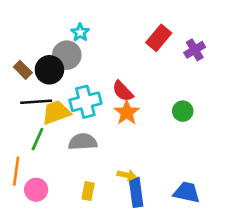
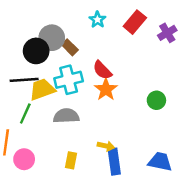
cyan star: (80, 32) -> (97, 20), moved
brown rectangle: (23, 70) -> (70, 47), moved
green circle: (183, 111) -> (156, 100), moved

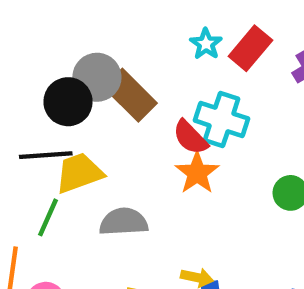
cyan star: (97, 20) -> (206, 44), moved
brown rectangle: (70, 47) -> (130, 95), size x1.6
cyan cross: (69, 80) -> (221, 120), moved, turned 32

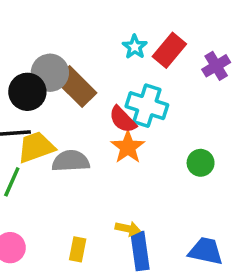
gray semicircle: (124, 222) -> (71, 161), moved

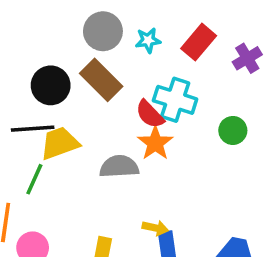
cyan star: (135, 47) -> (148, 40), moved, turned 30
gray circle: (50, 73) -> (103, 31), moved
gray semicircle: (71, 161) -> (119, 167), moved
green circle: (201, 163) -> (233, 130), moved

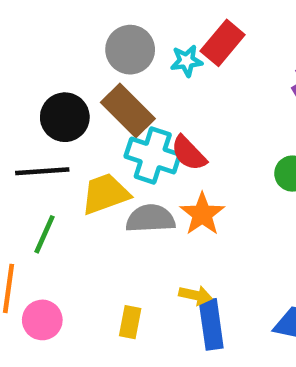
red rectangle: (199, 42) -> (223, 43), moved
cyan cross: (175, 100) -> (153, 155), moved
yellow trapezoid: (60, 143) -> (105, 194), moved
orange star: (155, 143) -> (202, 214), moved

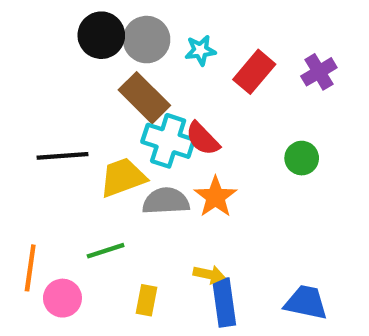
red rectangle: (223, 43) -> (254, 72), moved
black circle: (65, 117) -> (101, 35), moved
green line: (45, 234) -> (106, 251), moved, turned 48

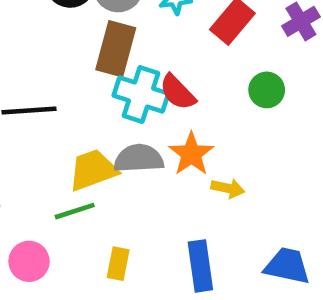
brown rectangle: (144, 98) -> (116, 49), turned 60
green circle: (302, 158) -> (267, 90), moved
yellow trapezoid: (123, 177) -> (93, 170), moved
yellow arrow: (209, 274) -> (228, 188), moved

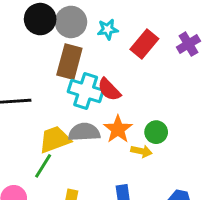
green circle: (267, 90) -> (156, 132), moved
green line: (75, 211) -> (43, 166), turned -40

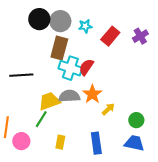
red semicircle: (109, 90) -> (86, 67), turned 78
green circle: (156, 132) -> (136, 120), moved
yellow arrow: (141, 151) -> (108, 109), turned -56

